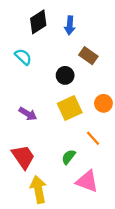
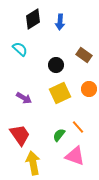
brown rectangle: (88, 56) -> (84, 55), moved
orange line: (93, 138) -> (78, 127), moved

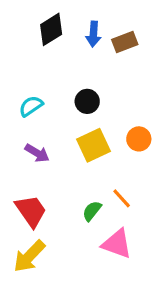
cyan semicircle: (20, 49) -> (31, 106), moved, turned -77
brown rectangle: (84, 55) -> (125, 42), moved, turned -56
yellow arrow: (33, 163) -> (29, 256), moved, turned -125

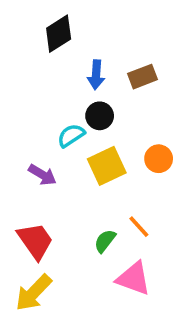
blue arrow: (93, 34) -> (96, 75), moved
brown rectangle: (125, 42) -> (143, 77), moved
cyan semicircle: (31, 106) -> (71, 135), moved

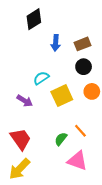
black circle: (100, 116) -> (84, 67), moved

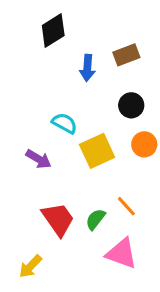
brown rectangle: (82, 44) -> (126, 55), moved
cyan semicircle: (41, 78) -> (65, 123), turned 63
red trapezoid: (21, 139) -> (58, 219), moved
yellow arrow: (20, 169) -> (30, 266), size x0.7

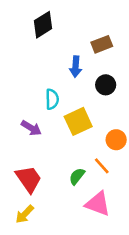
blue arrow: (87, 68) -> (76, 67), moved
cyan semicircle: (65, 123) -> (52, 99), turned 60
orange circle: (144, 144) -> (116, 140), moved
red trapezoid: (58, 219) -> (29, 179), moved

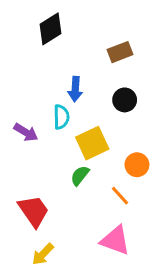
blue arrow: (76, 67) -> (75, 89), moved
purple arrow: (31, 128) -> (26, 132), moved
green semicircle: (77, 176) -> (80, 176), moved
yellow arrow: (25, 214) -> (43, 254), moved

